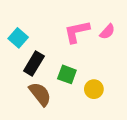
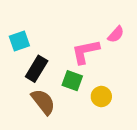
pink L-shape: (77, 32) -> (85, 52), moved
cyan square: (18, 38) -> (19, 41), turned 30

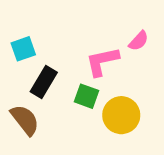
yellow circle: (101, 97) -> (121, 115), size x1.5
brown semicircle: (43, 102) -> (25, 120), moved

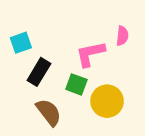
pink semicircle: (139, 41) -> (122, 36), turned -36
brown semicircle: (25, 120) -> (49, 112), moved

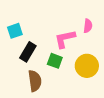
yellow circle: (107, 101) -> (87, 66), moved
brown semicircle: (49, 112) -> (35, 81), turned 30

